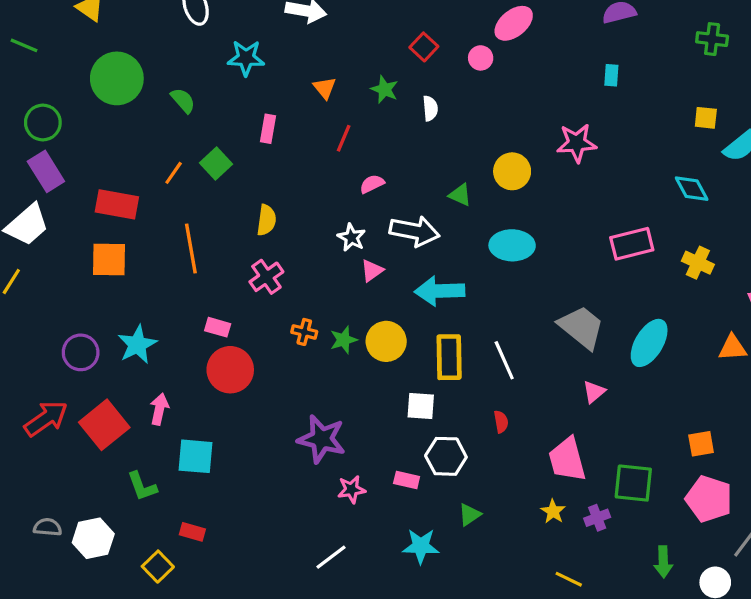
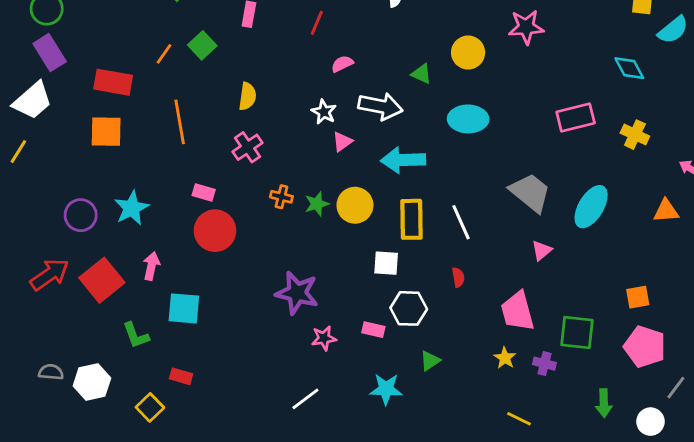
purple cross: (597, 518) -> (544, 364), turned 35

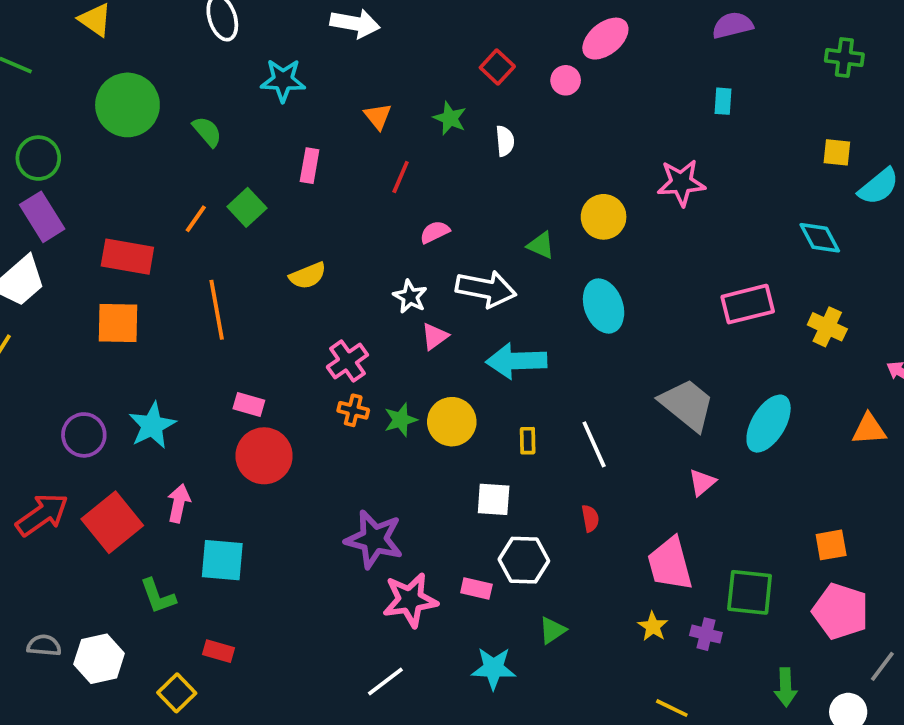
yellow semicircle: (247, 96) -> (308, 276), turned 60
cyan ellipse: (468, 119) -> (604, 306), turned 69
pink cross: (247, 147) -> (347, 361), moved
yellow rectangle: (412, 219) -> (528, 441), size x0.5
pink star: (324, 338) -> (410, 600), size x1.6

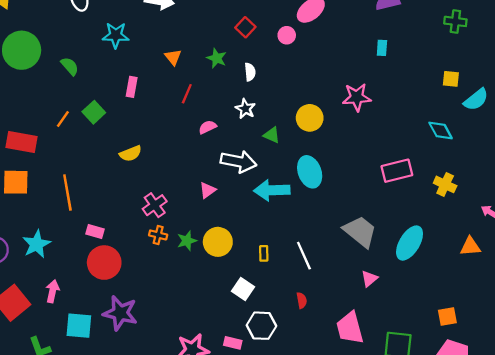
white star: (410, 296) -> (245, 109), moved
orange line: (217, 310) -> (67, 193), moved
cyan arrow: (516, 361) -> (272, 190), moved
white square: (494, 499) -> (243, 289), turned 30
purple star: (374, 539) -> (120, 313), moved

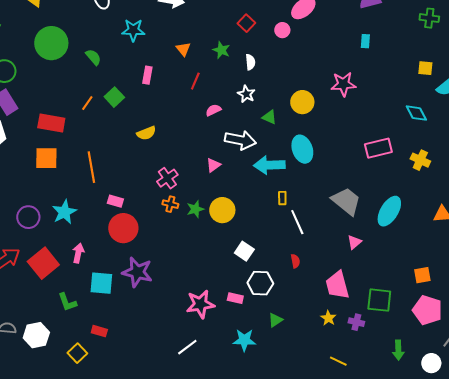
yellow rectangle: (264, 253) -> (282, 198), moved

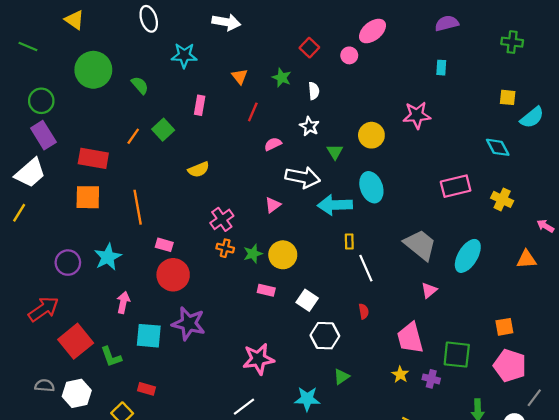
green triangle: (269, 117) -> (335, 152), turned 35
red square: (43, 263) -> (76, 341), moved
pink rectangle: (235, 298) -> (266, 290), moved

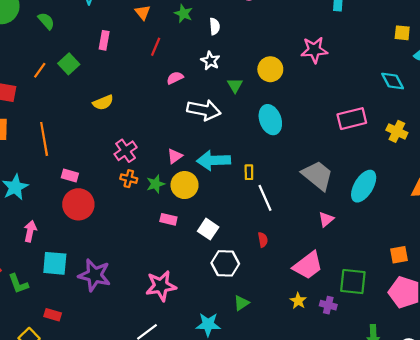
pink triangle: (273, 205) -> (175, 156), moved
cyan arrow: (335, 205) -> (213, 160), moved
purple star: (189, 324) -> (94, 275), moved
pink trapezoid: (410, 338) -> (308, 265), turned -112

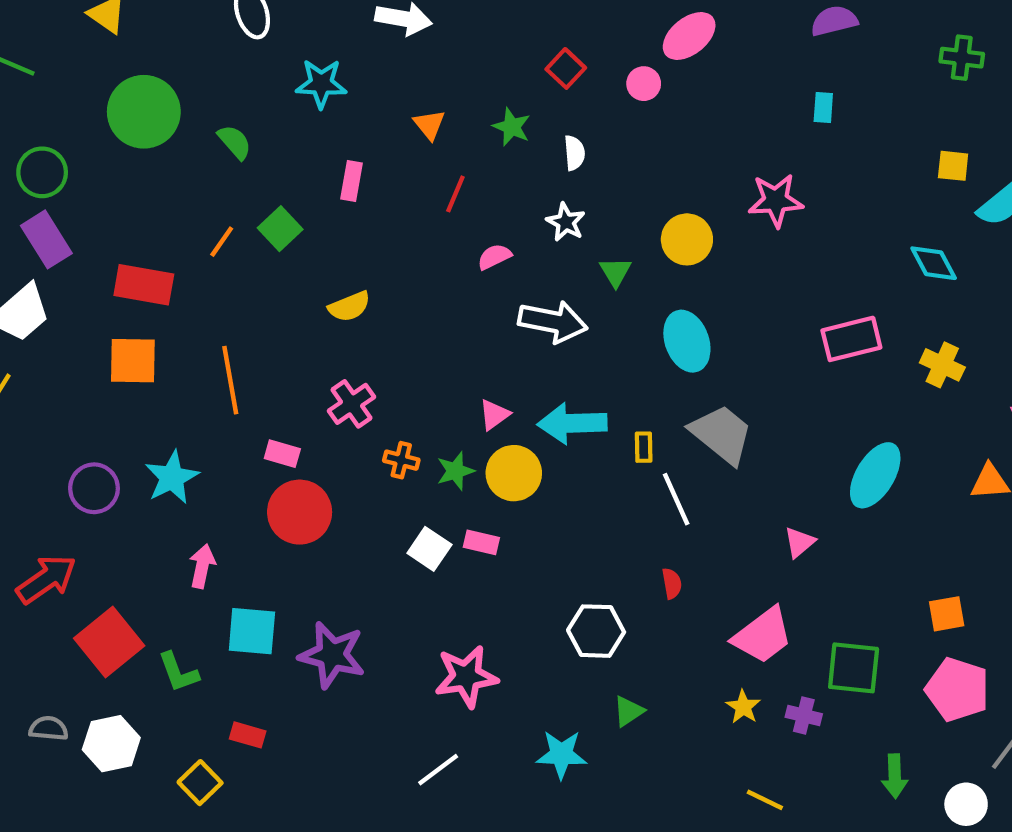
pink cross: (126, 151) -> (352, 404), moved
gray trapezoid: (318, 175) -> (722, 434), moved
white square: (208, 229) -> (429, 549), moved

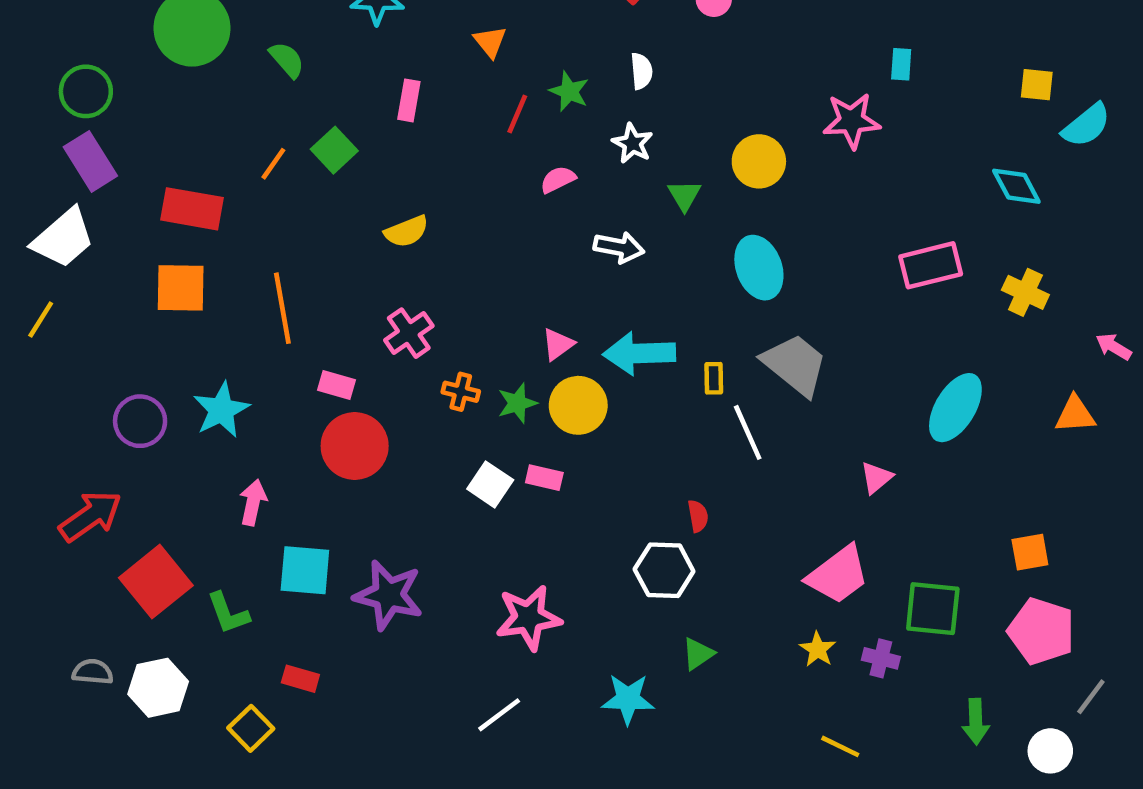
cyan rectangle: (823, 107) -> (901, 64), moved
green star: (512, 127) -> (569, 91), moved
white arrow: (553, 322) -> (619, 247), size x0.7
red semicircle: (672, 583) -> (698, 516), moved

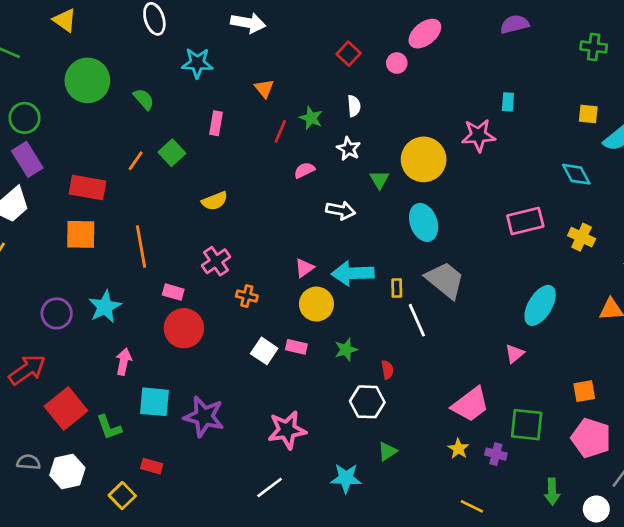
yellow circle: (759, 161) -> (424, 159), size x1.4
green star: (517, 403) -> (346, 350), moved
pink triangle: (876, 478) -> (515, 354), moved

